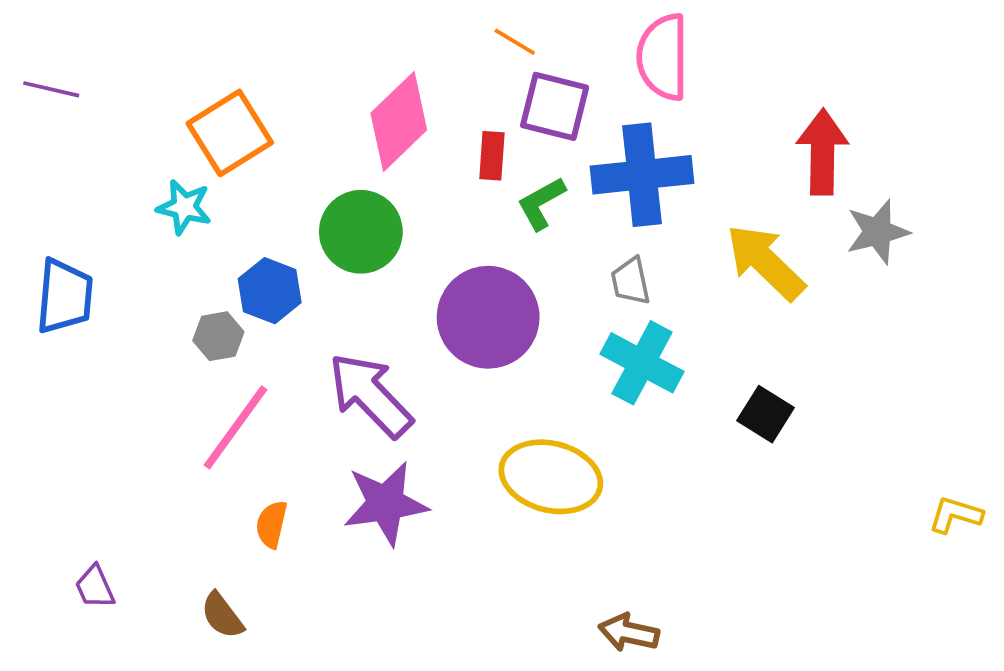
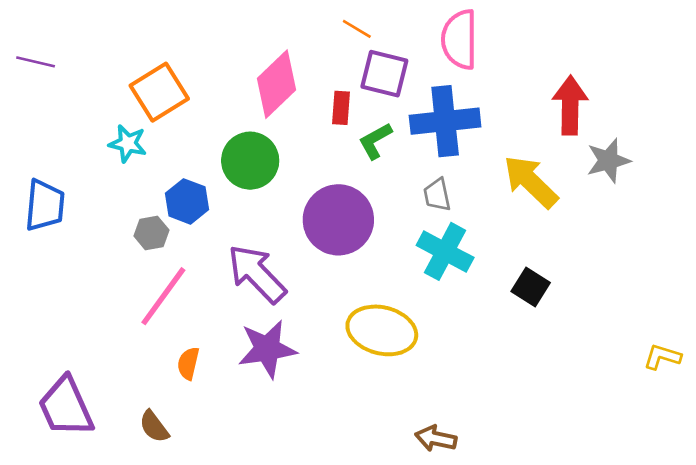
purple trapezoid: (95, 587) -> (66, 407), size x2.0

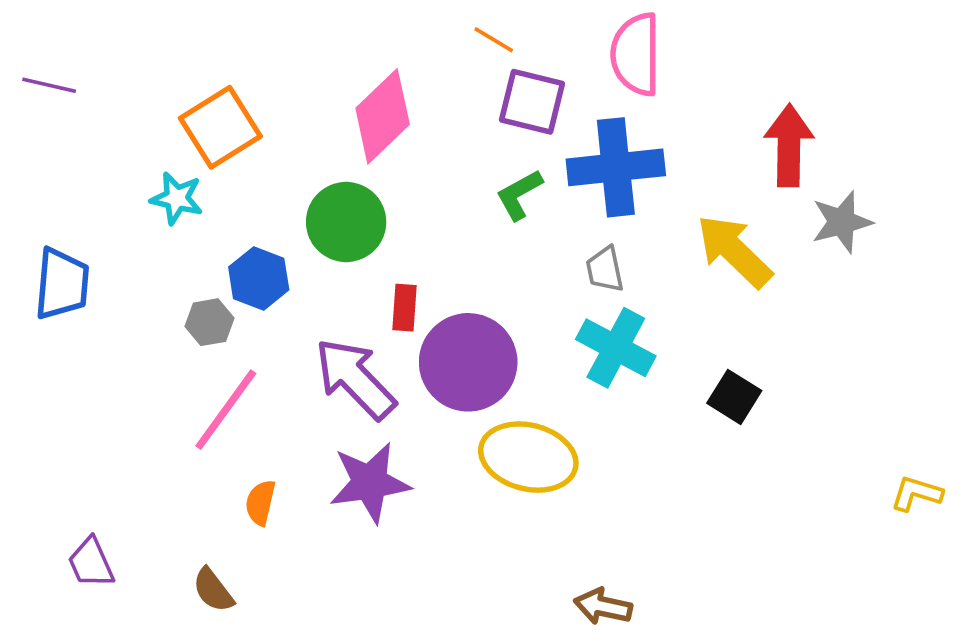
red rectangle: (341, 108) -> (404, 308), moved
purple circle: (338, 220) -> (468, 362), moved
purple trapezoid: (66, 407) -> (91, 563), size x0.6

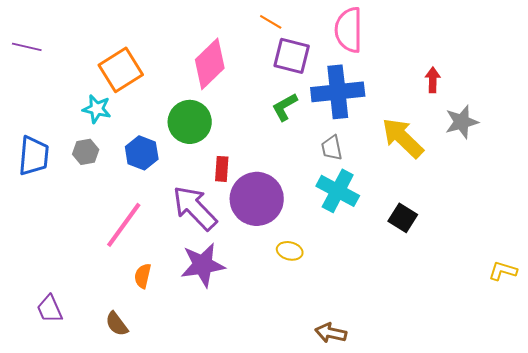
red arrow: (789, 145) -> (433, 80), size x0.6
gray hexagon: (209, 322) -> (86, 152), moved
yellow ellipse: (528, 457) -> (290, 251), size x0.5

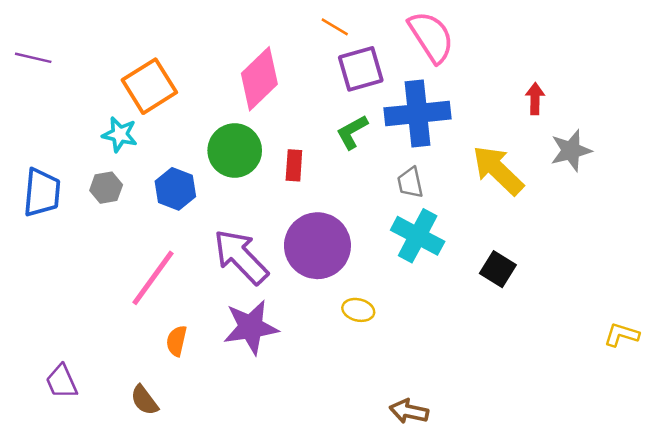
pink semicircle: (349, 30) -> (431, 37), turned 147
purple square: (292, 56) -> (361, 69), turned -30
red rectangle: (222, 169) -> (294, 165), moved

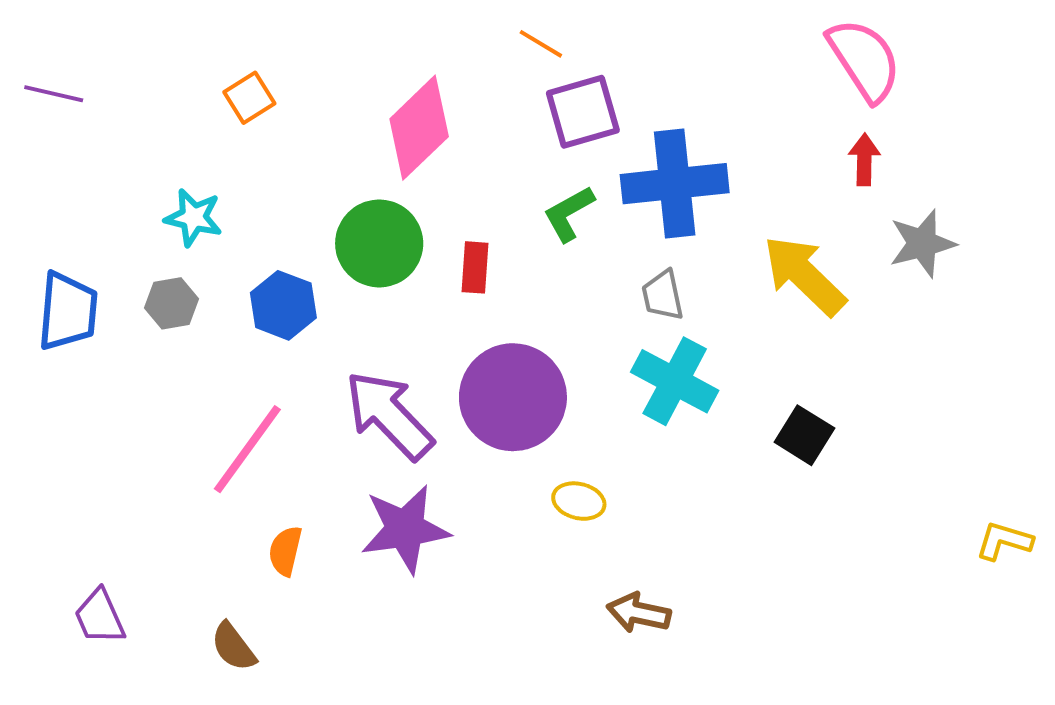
pink semicircle: (431, 37) -> (864, 60), moved
orange square: (149, 86) -> (249, 98), moved, size x0.6
brown arrow: (409, 411) -> (639, 613), moved

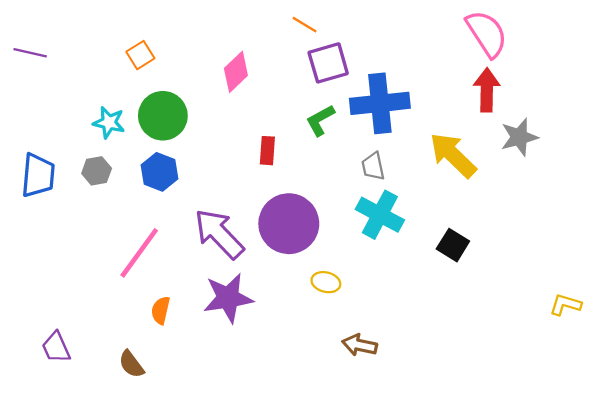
pink diamond: (419, 128) -> (236, 72), size x0.7
red arrow: (864, 160) -> (487, 90), size x1.5
green circle: (379, 243) -> (163, 116), moved

